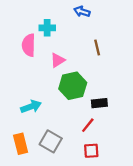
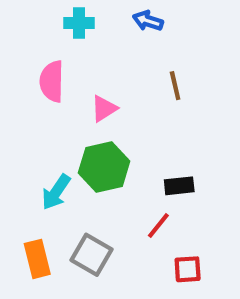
cyan cross: (47, 28) -> (79, 23), moved
green hexagon: (73, 86) -> (104, 167), moved
cyan arrow: (31, 107) -> (56, 192), turned 144
red square: (91, 151) -> (188, 269), moved

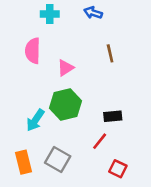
red square: (188, 269) -> (118, 169), turned 30

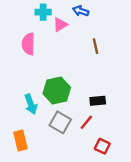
pink triangle: (65, 68) -> (60, 25), moved
cyan arrow: (35, 120) -> (31, 104), turned -54
gray square: (58, 160) -> (60, 122), moved

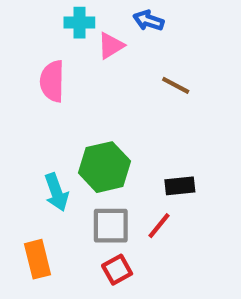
brown line: (95, 46) -> (176, 85), turned -49
gray square: (60, 122) -> (111, 226), turned -30
red square: (102, 146) -> (117, 270), moved, turned 35

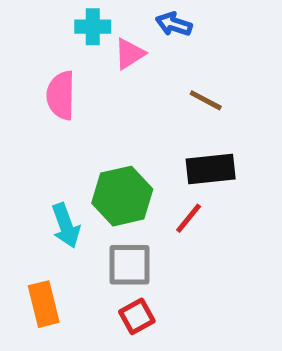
black rectangle: (180, 186) -> (211, 169), moved, size x1.4
red line: (159, 226) -> (189, 218), moved

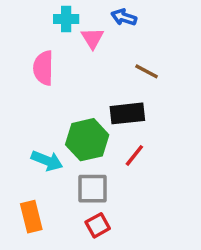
pink triangle: (130, 54) -> (92, 38), turned -30
black rectangle: (211, 169) -> (127, 113), moved
cyan arrow: (66, 226) -> (47, 161), turned -48

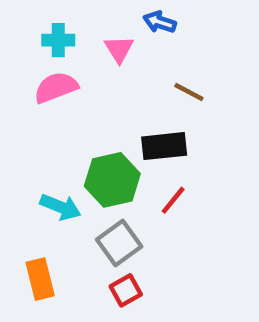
cyan cross: (66, 19) -> (58, 40), moved
pink semicircle: (43, 68) -> (56, 87), turned 68
gray square: (92, 189) -> (119, 243), turned -36

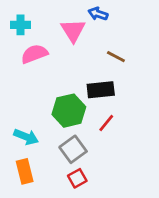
cyan cross: (58, 40) -> (21, 25), moved
pink triangle: (119, 49) -> (73, 30), size x1.4
cyan arrow: (60, 207) -> (26, 137), moved

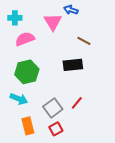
green hexagon: (69, 111) -> (27, 72), moved
red line: (106, 123) -> (77, 103), moved
orange rectangle: (25, 171) -> (28, 126), moved

